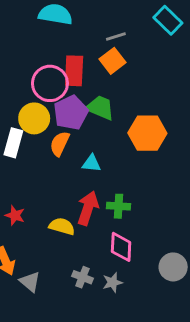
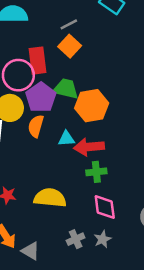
orange hexagon: (147, 133) -> (92, 106), moved
red arrow: (88, 208) -> (89, 147), moved, turned -104
yellow semicircle: (62, 226) -> (50, 198), size x1.4
gray cross: (82, 277) -> (76, 239), turned -36

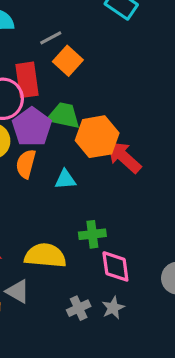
gray line: (69, 24) -> (51, 38), moved
red arrow: (89, 147) -> (124, 157), moved, turned 48
green cross: (96, 172) -> (92, 234), moved
gray triangle: (31, 251) -> (18, 291), moved

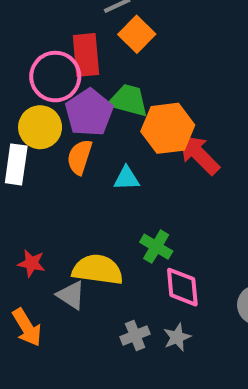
green cross: (92, 234) -> (156, 247), turned 35
gray triangle: (18, 291) -> (71, 295), moved

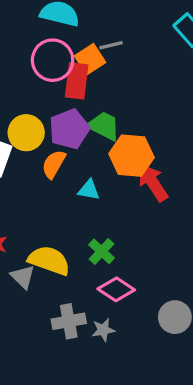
orange square: (137, 34) -> (90, 59), moved
pink circle: (55, 77) -> (53, 60), moved
pink diamond: (182, 287) -> (116, 289), turned -63
gray cross: (135, 335) -> (69, 321), size x1.4

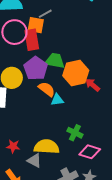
orange square: (90, 59) -> (36, 25), turned -30
orange semicircle: (54, 164) -> (47, 89), moved, turned 114
red arrow: (153, 183) -> (92, 85), size x0.7

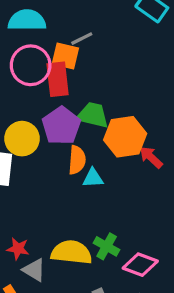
orange semicircle: (47, 89) -> (77, 160), turned 54
green cross: (75, 133) -> (107, 246), moved
gray triangle: (34, 161) -> (34, 270), moved

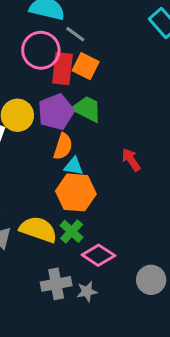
gray line: (82, 39) -> (75, 34), moved, turned 50
orange square: (65, 56) -> (86, 66), moved
orange hexagon: (125, 137) -> (76, 192), moved

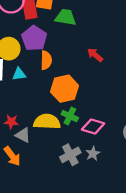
green trapezoid: (87, 109) -> (66, 17), moved
cyan triangle: (74, 166) -> (19, 74), moved

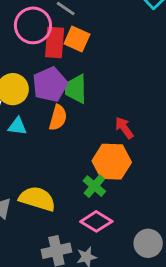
green trapezoid: (66, 17) -> (76, 89), moved, turned -115
orange hexagon: (65, 89) -> (112, 162), moved
green cross: (70, 116) -> (94, 186), moved

